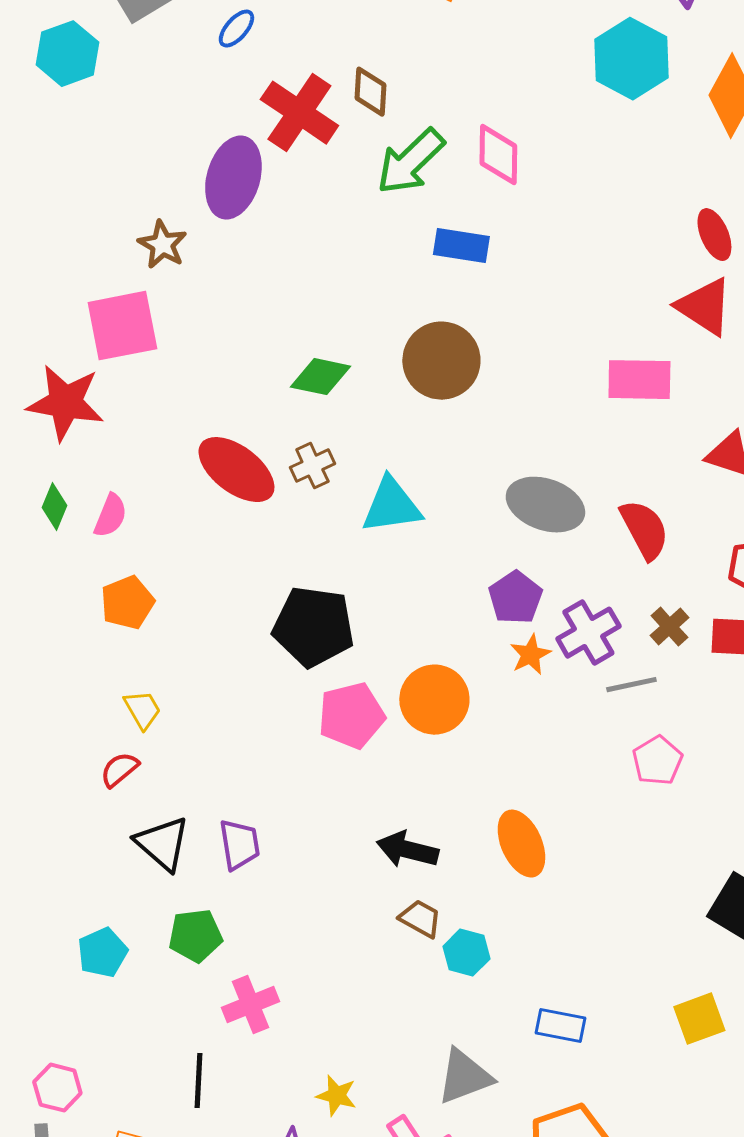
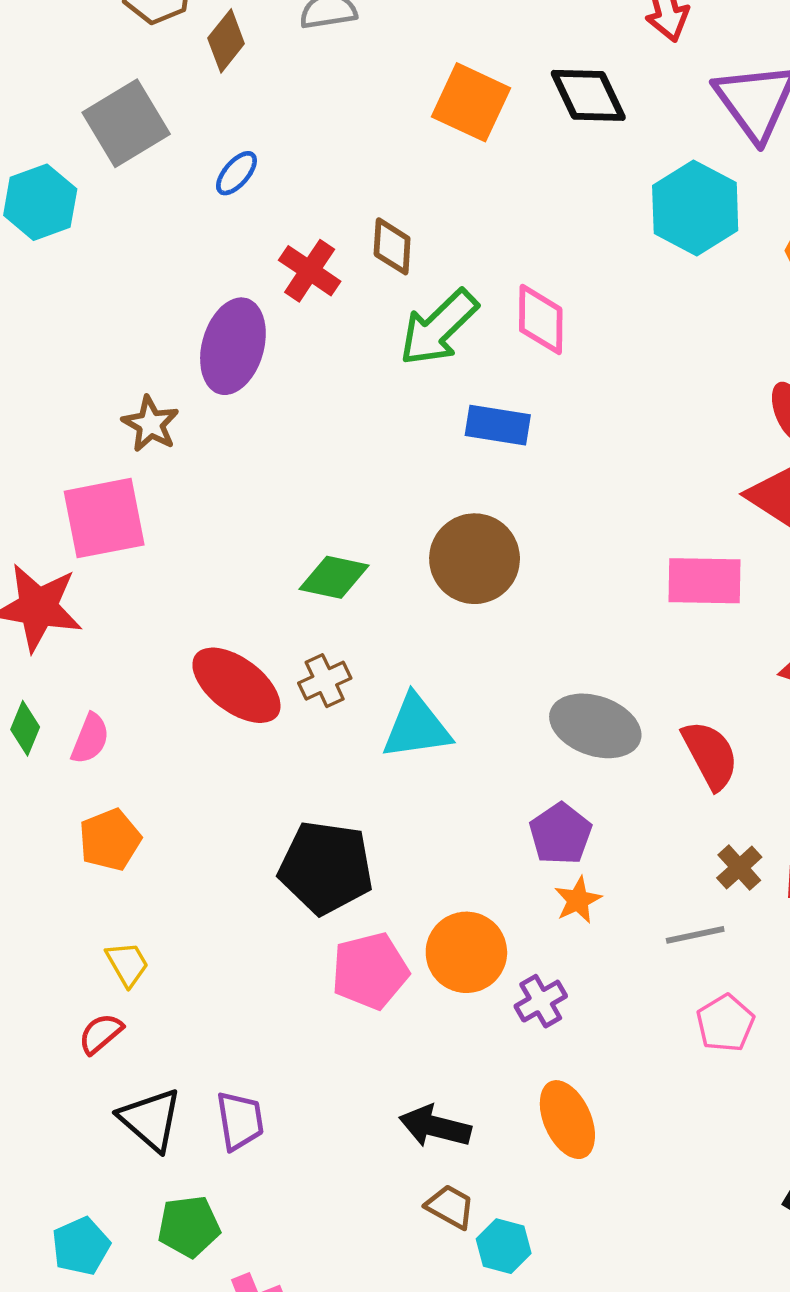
red cross: (299, 113) -> (310, 271), size x0.7
purple cross: (588, 633) -> (541, 1001), moved, size x0.7

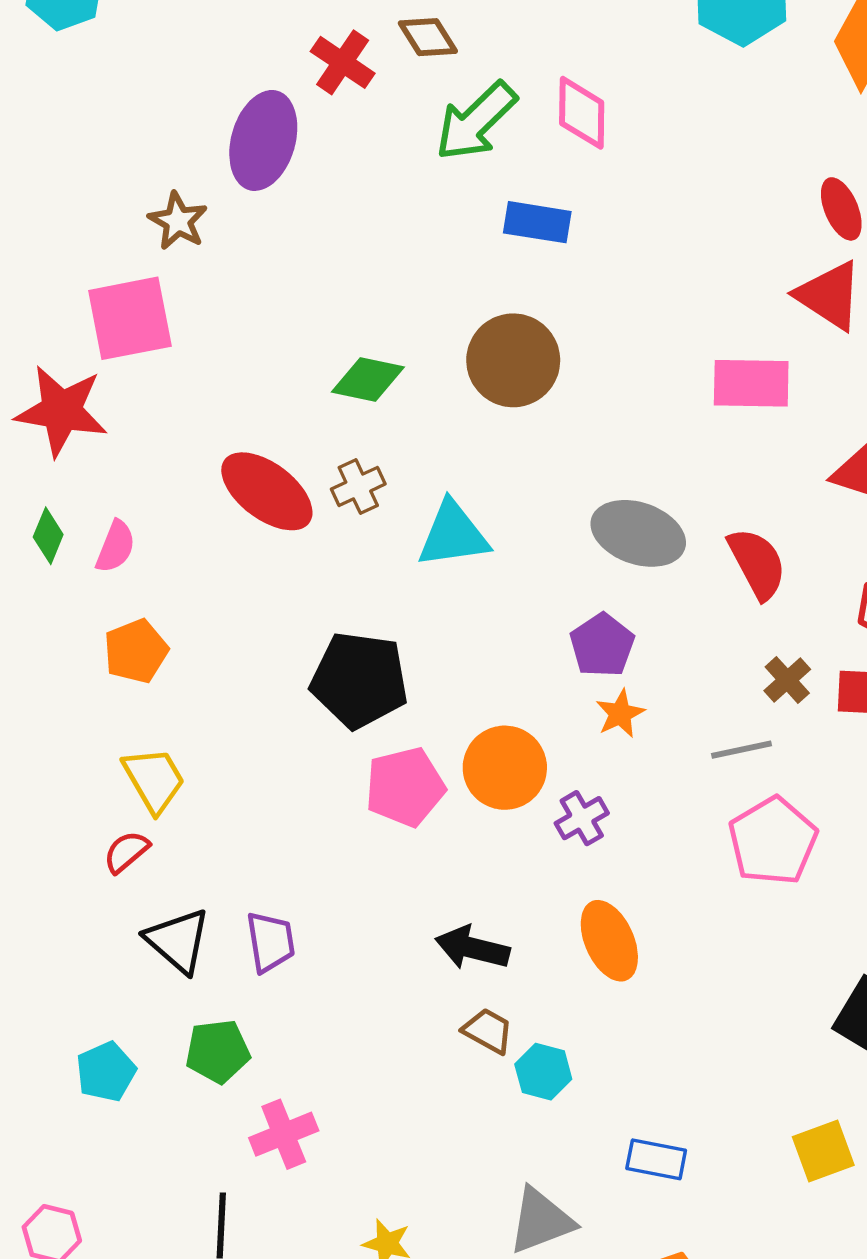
brown diamond: (392, 246) -> (428, 37), turned -36
yellow trapezoid: (127, 964) -> (154, 780), size x1.4
pink pentagon: (725, 1023) -> (773, 841), size x1.5

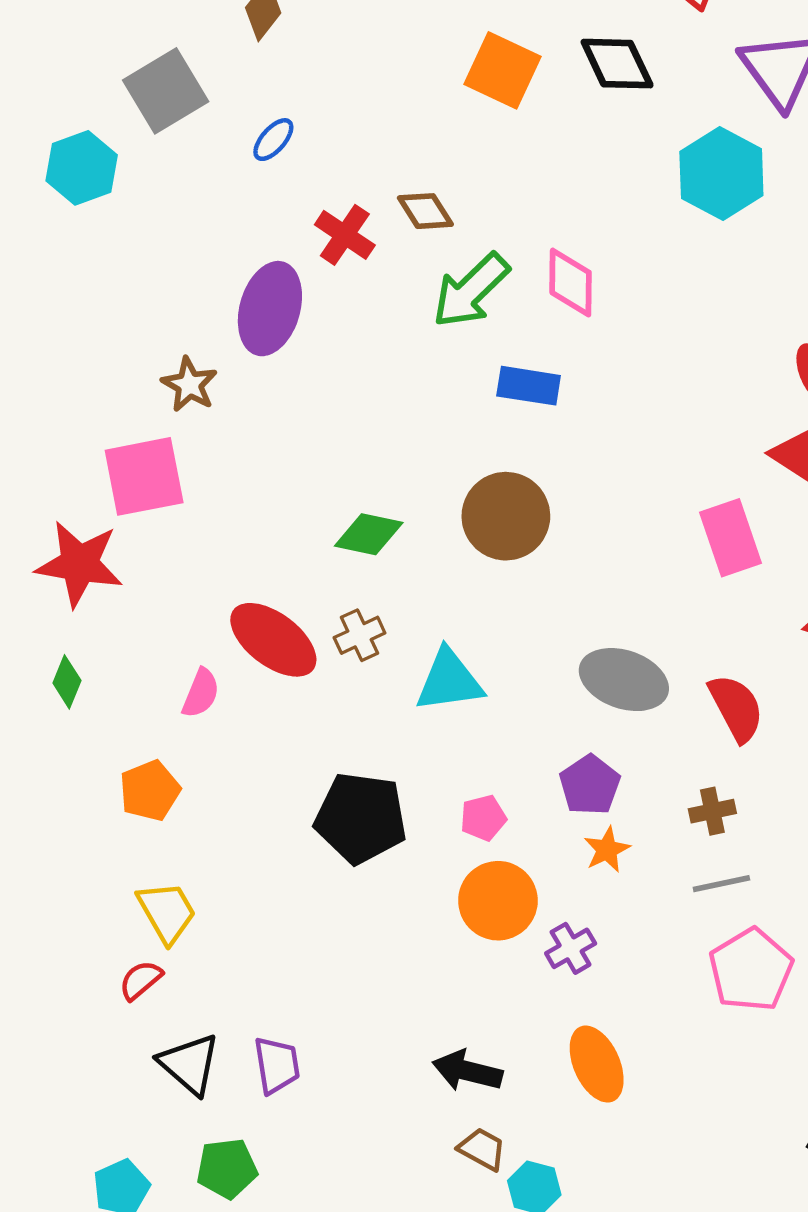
pink rectangle: (751, 383) -> (730, 538), turned 70
pink semicircle: (115, 547) -> (201, 693), moved
brown cross: (787, 680) -> (712, 811), moved, turned 30
pink pentagon: (405, 787) -> (483, 818), moved, size x0.6

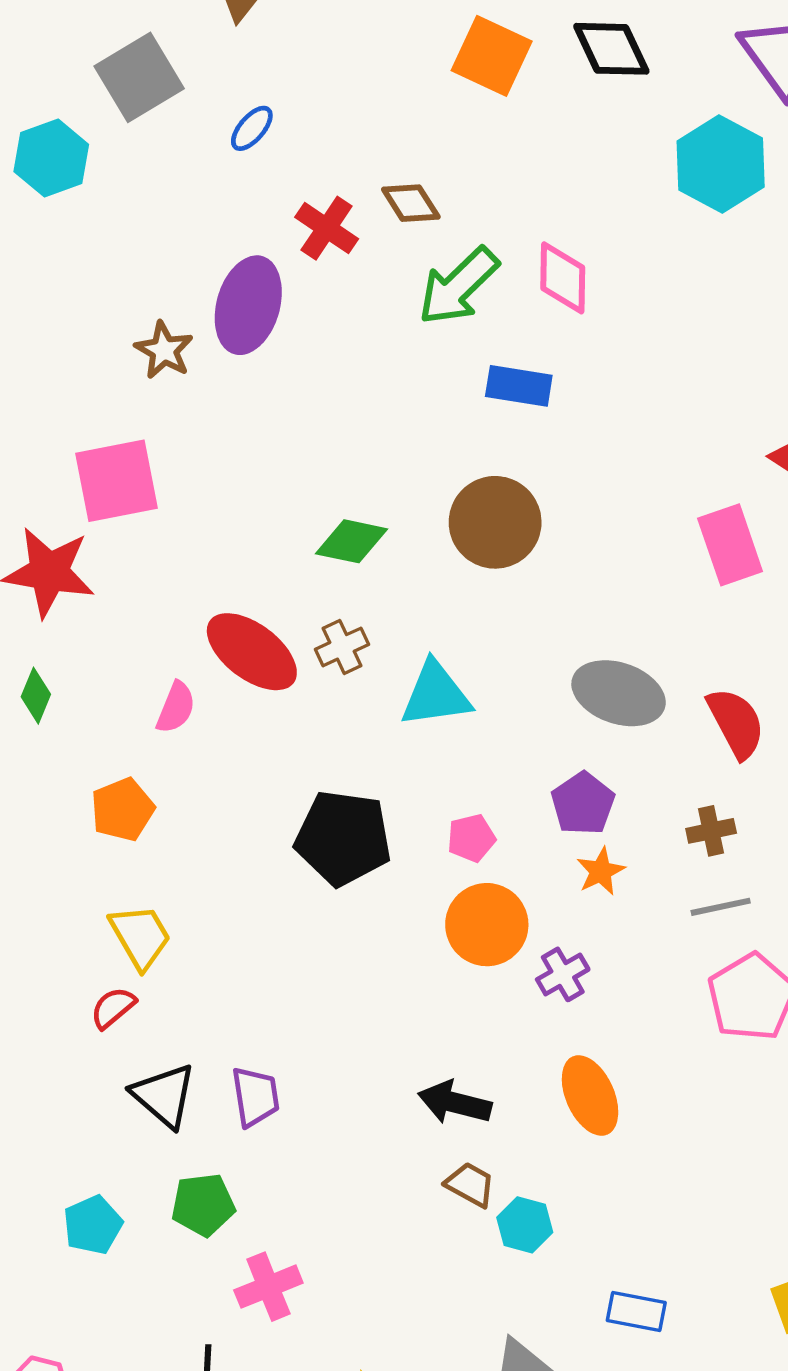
brown star: (189, 385) -> (164, 350), moved

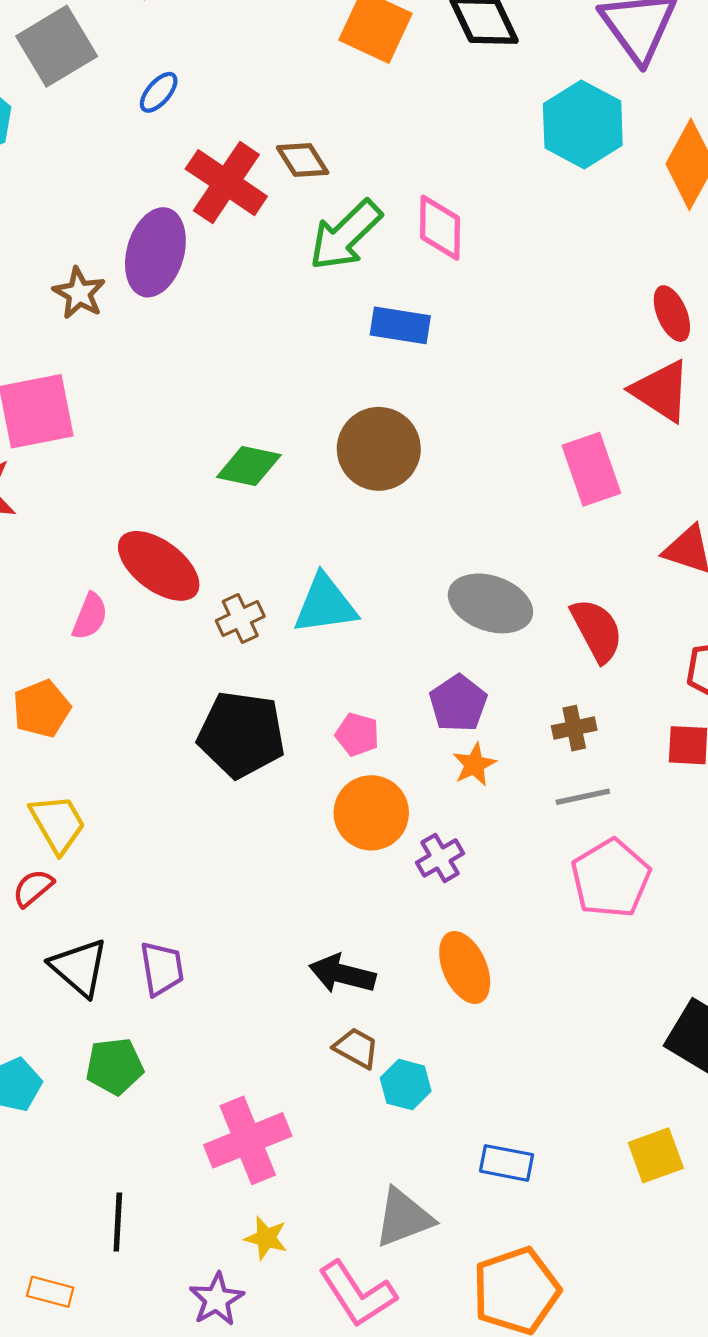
red cross: (327, 228) -> (226, 183), size x1.4
brown cross: (342, 647) -> (240, 618), moved
pink pentagon: (471, 838) -> (357, 734), turned 30
pink cross: (268, 1287) -> (248, 1140), moved, size x1.4

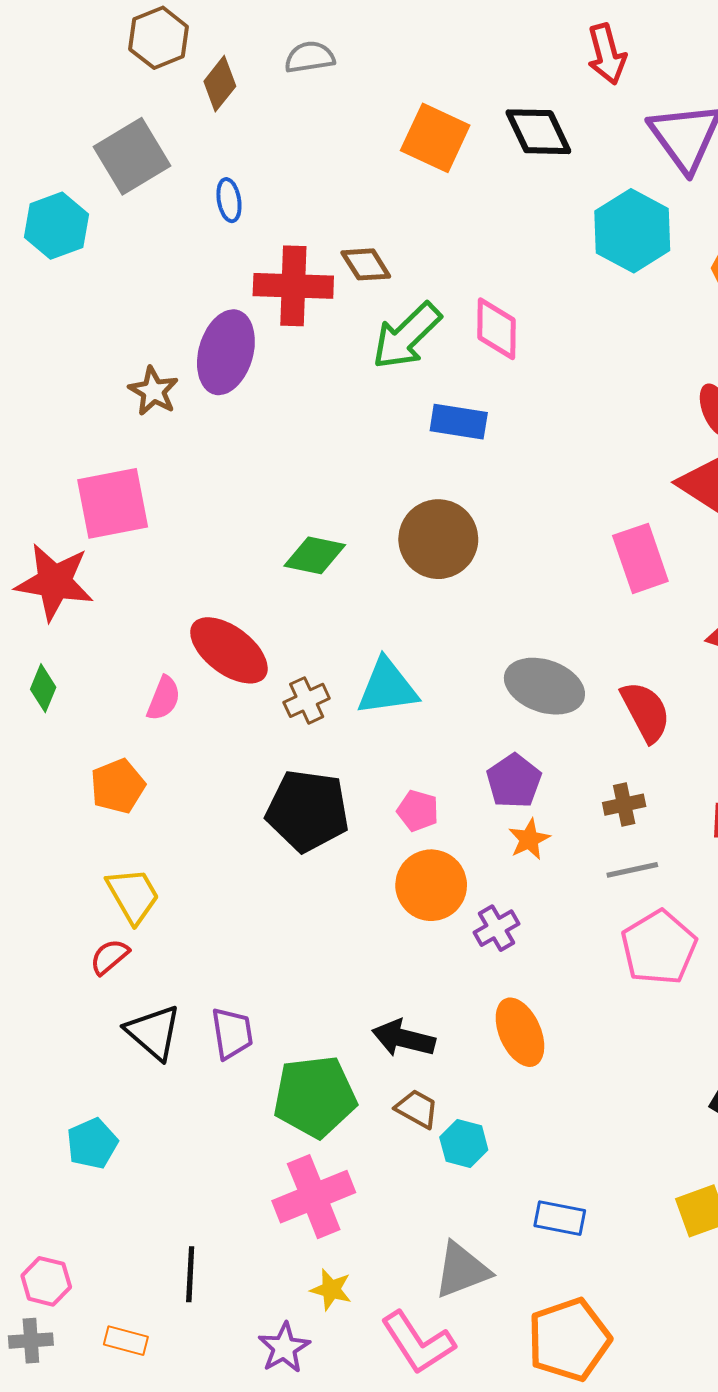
blue ellipse: (159, 92) -> (229, 200), turned -51
red cross: (226, 183) -> (293, 286), turned -32
green pentagon: (115, 1066) -> (315, 1097), moved, size x1.5

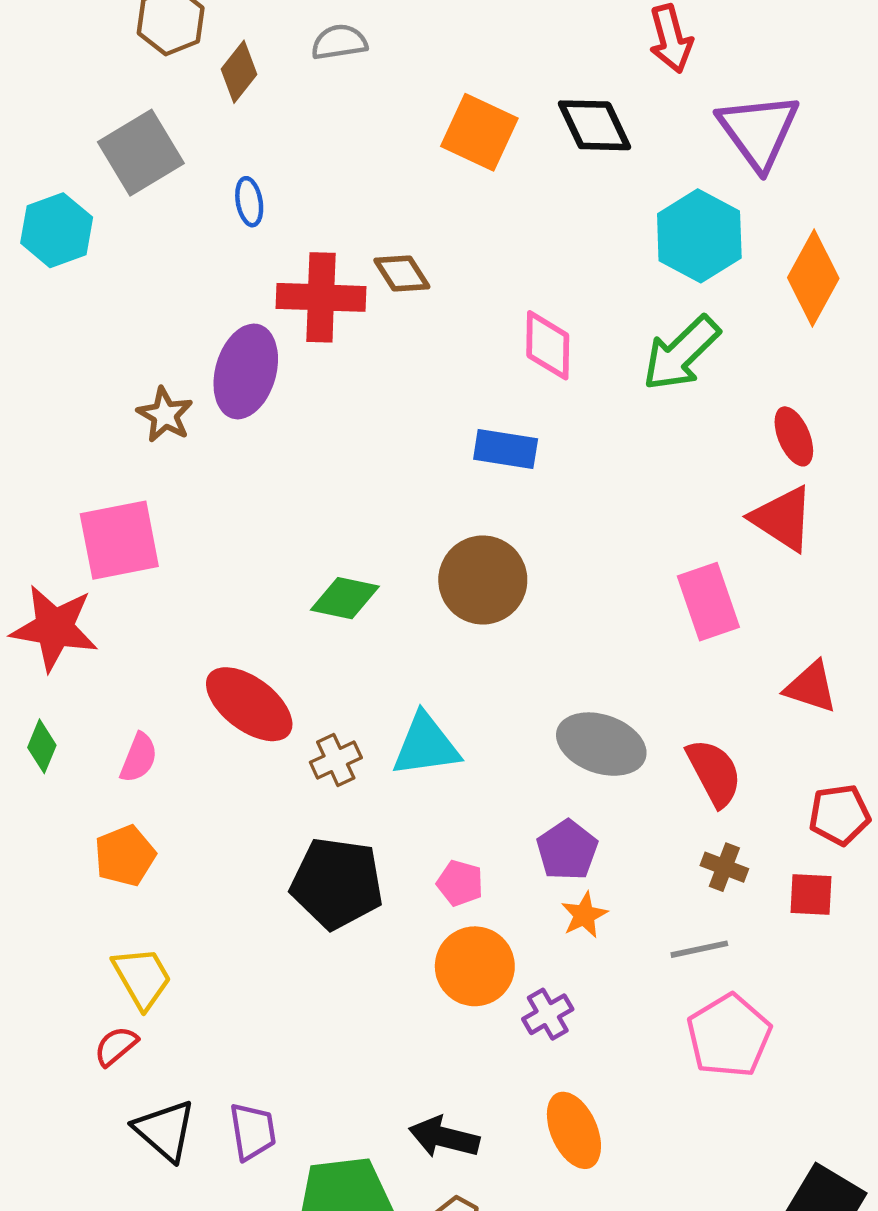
green arrow: (407, 336) -> (681, 353), moved
pink semicircle: (164, 698) -> (139, 758), moved
brown cross: (624, 805) -> (724, 867), moved, turned 33

